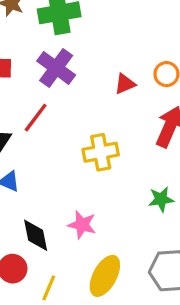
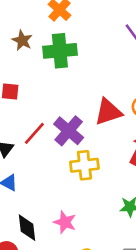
purple cross: (56, 68) -> (69, 131), moved
red triangle: (125, 84) -> (108, 112), size x1.6

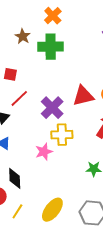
red line: (34, 133) -> (19, 98), moved
pink star: (65, 222) -> (44, 152), moved, turned 30

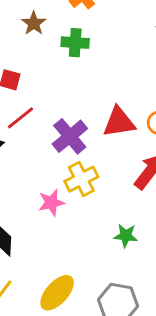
green cross: (51, 47) -> (75, 43), size x0.7
yellow cross: (62, 135) -> (81, 179), turned -30

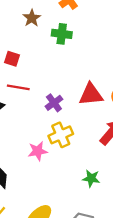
red line: (20, 118) -> (18, 87), turned 45
purple cross: (70, 136) -> (54, 103), size x0.7

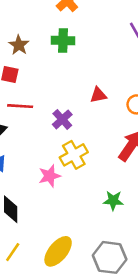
brown star: (32, 18) -> (19, 45), moved
red triangle: (91, 94) -> (98, 95), moved, size x0.6

